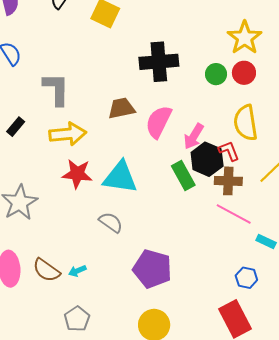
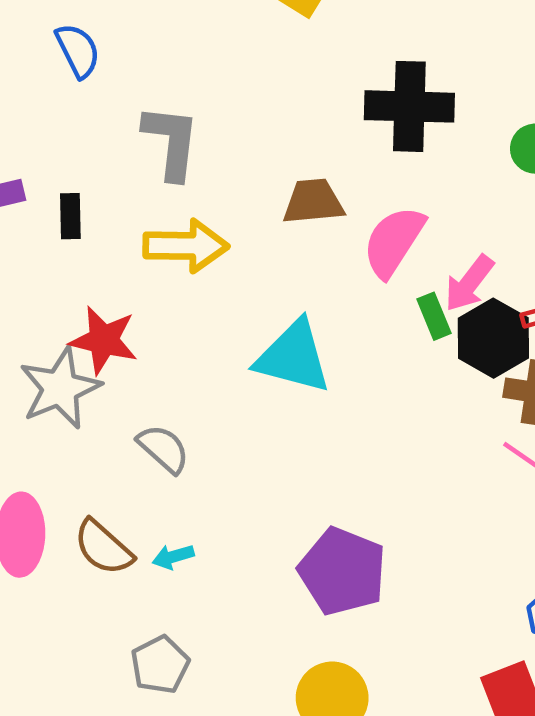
black rectangle: (16, 127) -> (70, 216), turned -48
red star: (77, 174) -> (104, 340), moved
green rectangle: (183, 176) -> (434, 316), moved, size x0.7
gray semicircle: (111, 222) -> (163, 449), moved

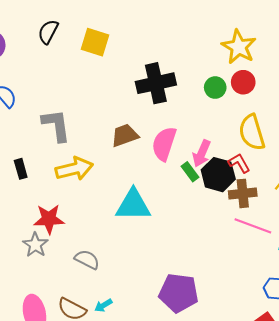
gray star: (60, 388) -> (35, 245), size x0.7

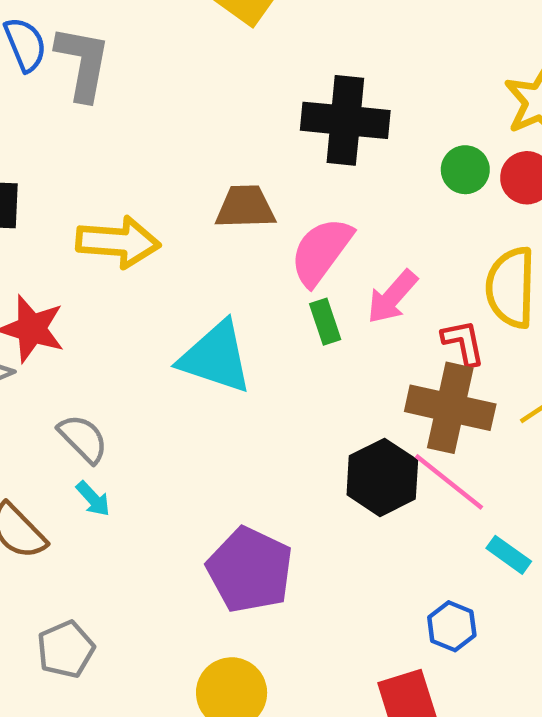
gray L-shape: (56, 125) -> (83, 63), moved
green rectangle: (190, 172) -> (325, 322), moved
black hexagon: (218, 175) -> (382, 477), moved
brown cross: (243, 193) -> (450, 408), size x1.4
cyan arrow: (103, 305) -> (93, 499), moved, turned -120

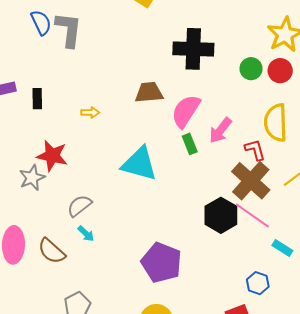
yellow arrow: (118, 242) -> (90, 113), size x0.5
brown cross: (450, 408) -> (251, 181), turned 33
gray semicircle: (83, 439) -> (79, 206), turned -80

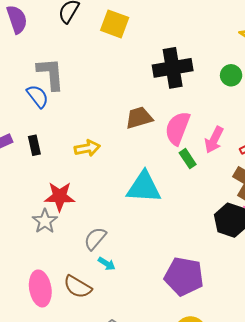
blue semicircle: (41, 22) -> (38, 96), moved
yellow arrow: (90, 113) -> (87, 148), size x1.4

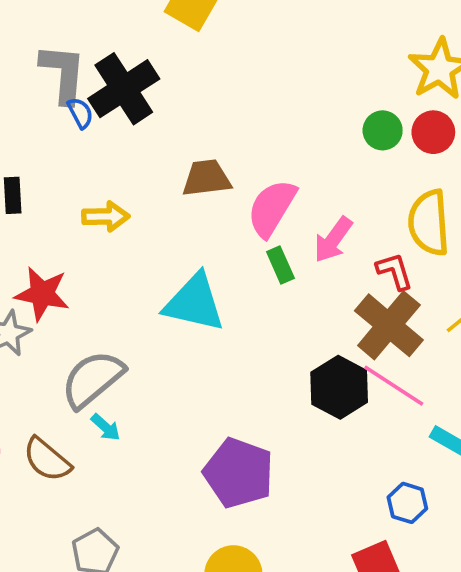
black cross: (173, 68) -> (124, 89), moved, turned -33
blue semicircle: (38, 96) -> (80, 113), moved, size x0.7
gray semicircle: (95, 239) -> (93, 379), size x1.5

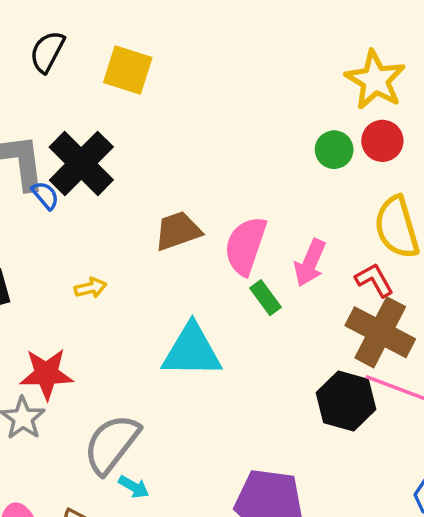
yellow arrow: (106, 216) -> (91, 288), size x0.7

